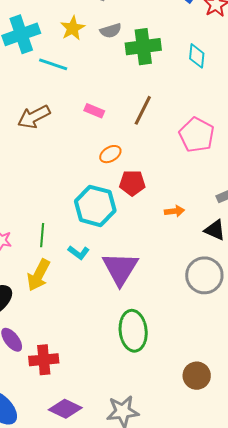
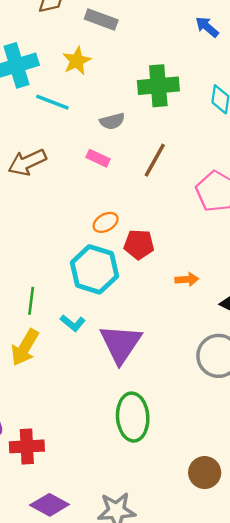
gray semicircle: (111, 31) -> (112, 121), moved
orange ellipse: (110, 154) -> (106, 222), moved

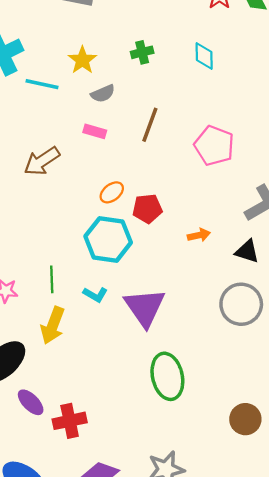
yellow star: (77, 61) -> (82, 60), moved
green cross: (158, 86) -> (142, 52), size x0.6
brown arrow: (27, 162) -> (42, 161), moved

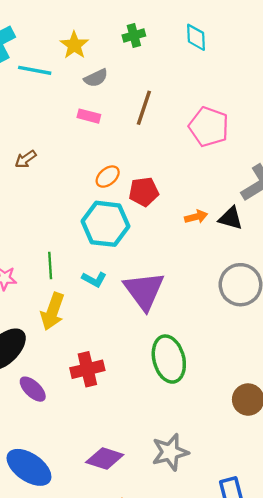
brown arrow: (42, 161) -> (26, 159), moved, size x0.6
black triangle: (247, 251) -> (231, 218), moved
red cross: (70, 421) -> (87, 369), moved

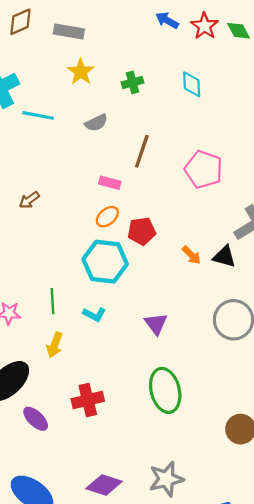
yellow star: (74, 45) -> (81, 72), moved
pink rectangle: (89, 116) -> (110, 183), moved
orange arrow: (196, 217) -> (191, 255), turned 60
purple triangle: (144, 291) -> (156, 324), moved, size x0.6
yellow arrow: (53, 311) -> (55, 345), size x0.7

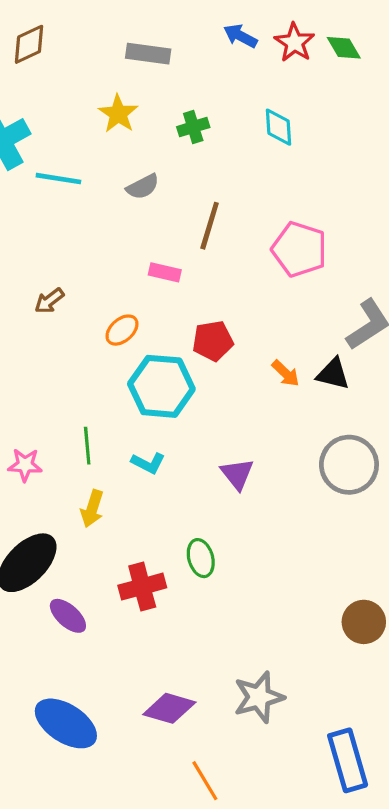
gray rectangle: (69, 31) -> (148, 54), moved
orange ellipse: (107, 217) -> (122, 330), moved
green ellipse: (165, 390) -> (201, 558), moved, size x0.6

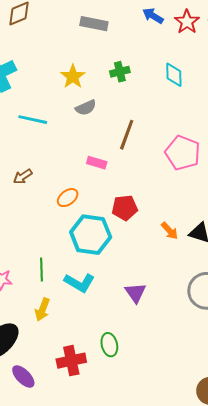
yellow star: (118, 114) -> (73, 77), moved
cyan line: (58, 179) -> (33, 120), moved
cyan L-shape: (148, 463) -> (79, 283), size x1.4

